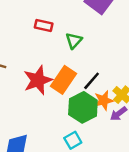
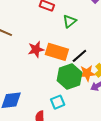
red star: (38, 80) -> (36, 49), size x0.7
orange rectangle: (63, 80) -> (57, 52), turned 65

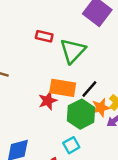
green triangle: (70, 21) -> (73, 51), size x1.6
red star: (36, 49) -> (48, 101), moved

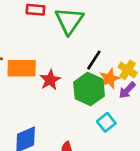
orange rectangle: (63, 88) -> (22, 68), moved
cyan square: (71, 145) -> (106, 122), moved

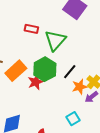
orange rectangle: (22, 68) -> (16, 71), turned -50
green hexagon: (89, 89) -> (45, 69), moved

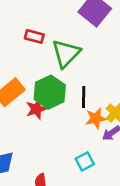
black line: (70, 72) -> (84, 97), turned -42

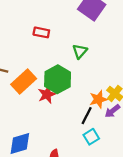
green triangle: (66, 54) -> (80, 51), moved, size x0.6
black line: (84, 97) -> (87, 116), moved, turned 30

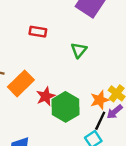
green hexagon: (58, 79) -> (65, 107), moved
black line: (87, 116) -> (100, 121), moved

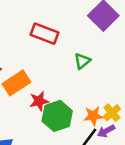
red rectangle: (38, 32) -> (45, 34), size x1.5

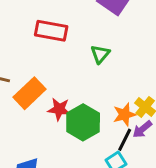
red star: (39, 101) -> (59, 109), turned 30

